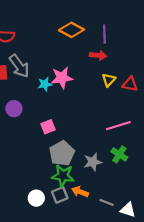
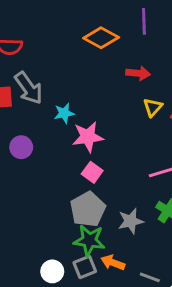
purple line: (104, 34) -> (144, 21), moved
pink star: (62, 78) -> (88, 137), moved
pink square: (48, 127) -> (92, 172), moved, turned -32

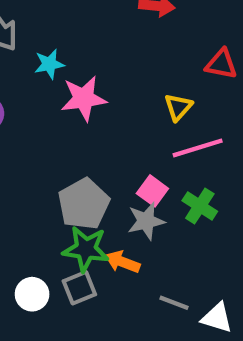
yellow triangle: (153, 107) -> (178, 107), moved
pink square: (92, 172) -> (152, 191), moved
orange arrow: (113, 263) -> (122, 262), moved

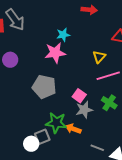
cyan star: (49, 64) -> (63, 35), moved
pink square: (152, 191) -> (79, 96), moved
gray pentagon: (84, 204) -> (44, 87), moved, turned -30
gray square: (79, 288) -> (42, 137), moved

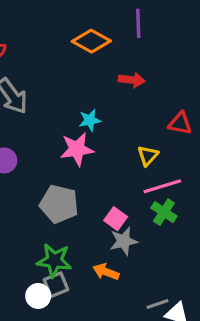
green cross: (109, 103) -> (164, 212), moved
green star: (56, 123) -> (54, 260), moved
gray line: (97, 148) -> (158, 304), moved, turned -40

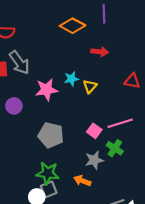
pink star: (77, 149) -> (47, 90), moved
yellow triangle: (148, 156) -> (90, 86), moved
green cross: (164, 212) -> (115, 148), moved
pink square: (116, 219) -> (94, 131), moved

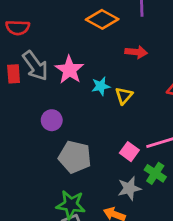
pink star: (47, 90) -> (69, 70), moved, turned -30
purple circle: (14, 106) -> (52, 120), moved

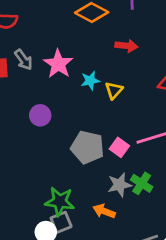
gray arrow: (35, 66) -> (24, 60), size x0.7
gray pentagon: (75, 157) -> (87, 147), moved
green cross: (155, 173) -> (142, 183), moved

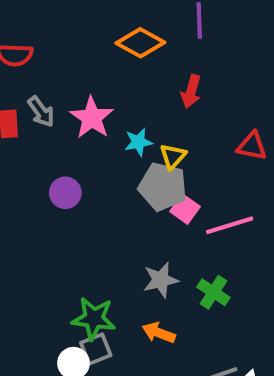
red arrow: (126, 46) -> (191, 91), turned 100
gray pentagon: (87, 147) -> (163, 187), moved
pink square: (119, 147) -> (185, 209), moved
gray star: (119, 185) -> (161, 280), moved

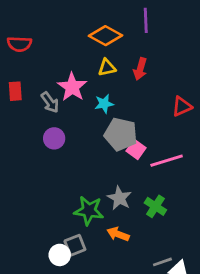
gray arrow: (41, 112) -> (50, 102), moved
red triangle: (252, 146) -> (182, 106), turned -35
yellow triangle: (173, 156) -> (107, 68), moved, turned 36
gray star: (161, 280) -> (119, 198), turned -30
green star: (94, 319) -> (89, 211), moved

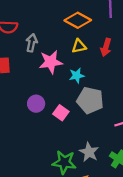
pink star: (72, 87) -> (51, 62), turned 30
gray arrow: (50, 102) -> (32, 43), moved, turned -132
pink square: (136, 149) -> (61, 113), moved

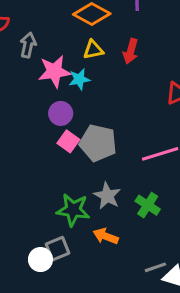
cyan star: (77, 75) -> (79, 79), moved
gray pentagon: (90, 100) -> (98, 143), moved
purple circle: (36, 104) -> (61, 113), moved

